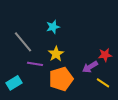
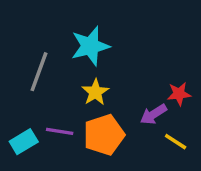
cyan star: (53, 27) -> (90, 46), size x1.6
gray line: (23, 42) -> (39, 72), turned 60
purple line: (35, 64) -> (60, 131), moved

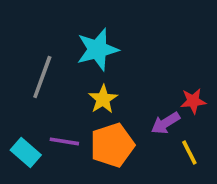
cyan rectangle: (24, 142) -> (26, 152), turned 72
yellow line: (176, 142) -> (189, 152), turned 30

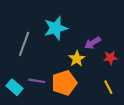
yellow star: (103, 99) -> (77, 59), moved
purple arrow: (166, 123) -> (93, 43), moved

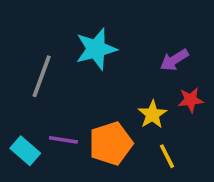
purple arrow: (93, 43) -> (174, 60), moved
yellow star: (77, 59) -> (152, 114), moved
yellow line: (108, 87) -> (167, 156), moved

